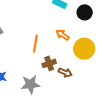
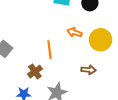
brown cross: (49, 63) -> (35, 72), moved

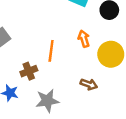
orange arrow: (75, 32) -> (84, 39), turned 40

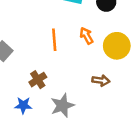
orange line: (51, 51) -> (54, 40), moved

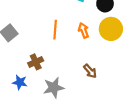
yellow circle: (117, 46) -> (111, 29), moved
brown arrow: (101, 81) -> (90, 71), turned 32

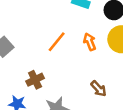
orange line: (55, 30) -> (57, 42), turned 36

